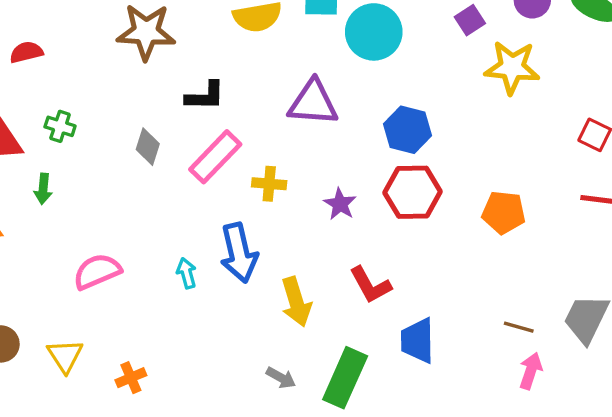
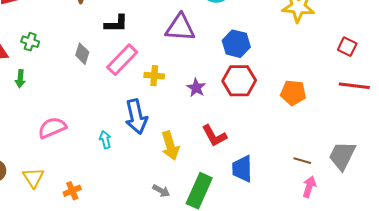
cyan arrow: (187, 273) -> (105, 140), moved

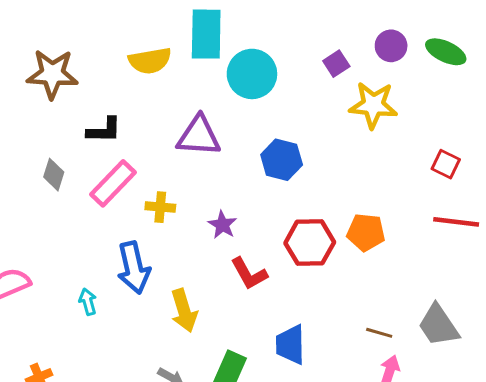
red hexagon: (239, 81) -> (310, 243), moved
red L-shape: (214, 136) -> (249, 274), moved
gray trapezoid: (342, 156) -> (438, 325), turned -60

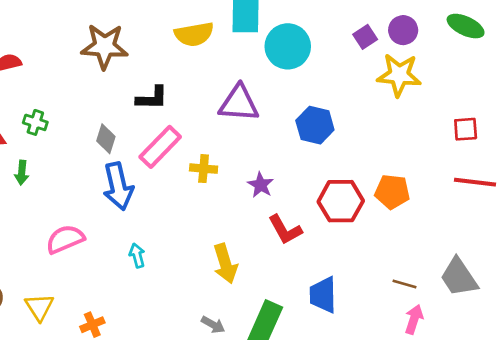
purple circle: (391, 46) -> (403, 30), moved
red square: (446, 164) -> (466, 129), turned -30
blue arrow: (134, 268) -> (118, 186), moved

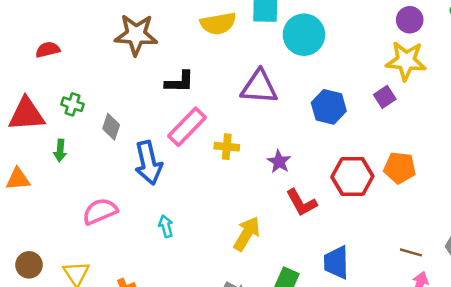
purple square: (365, 37) -> (385, 97), moved
gray diamond: (106, 139) -> (111, 127), moved
yellow arrow: (225, 264) -> (247, 234), turned -132

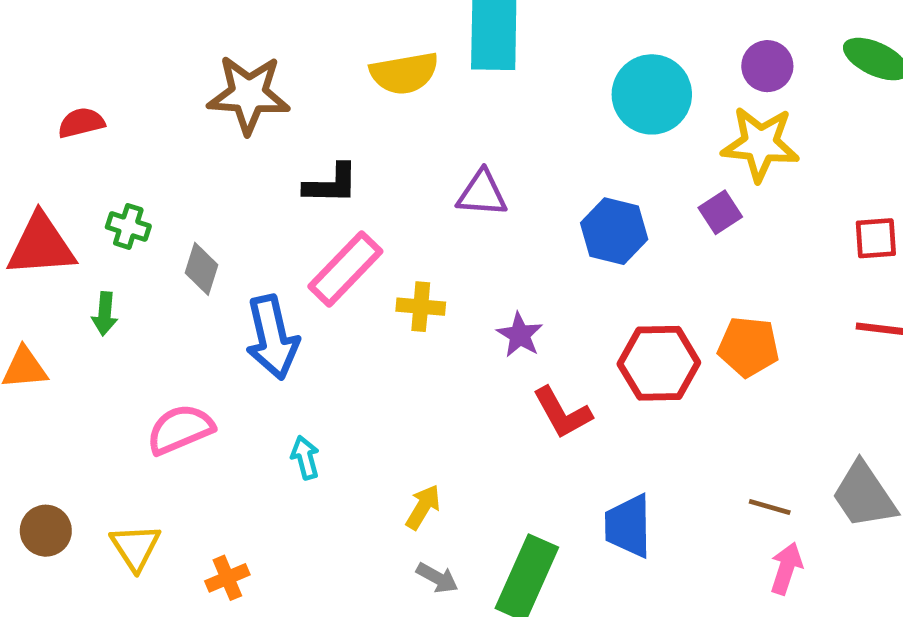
cyan circle: (304, 35) -> (652, 94), moved
purple triangle: (259, 87) -> (482, 193), size x0.7
yellow arrow: (247, 234) -> (423, 507), moved, size x0.7

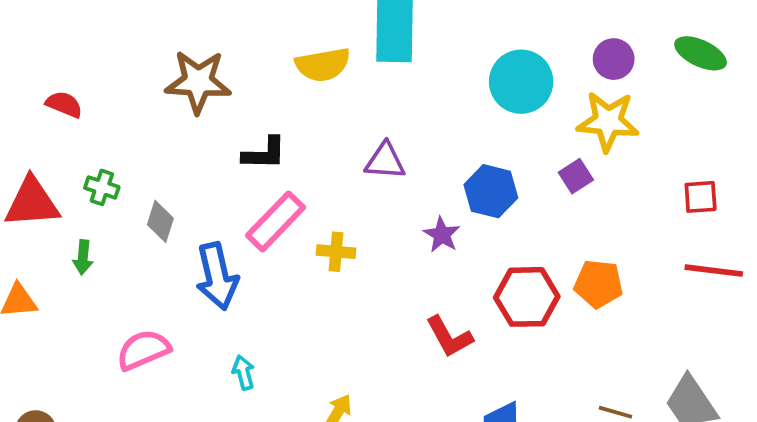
red semicircle: (81, 123) -> (64, 104), turned 36
purple star: (520, 335) -> (442, 235), moved

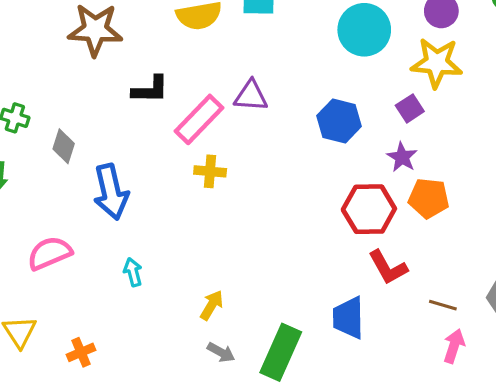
pink rectangle: (276, 221) -> (199, 119), moved
purple star: (442, 235) -> (402, 157), moved
red L-shape: (449, 337) -> (388, 267), moved

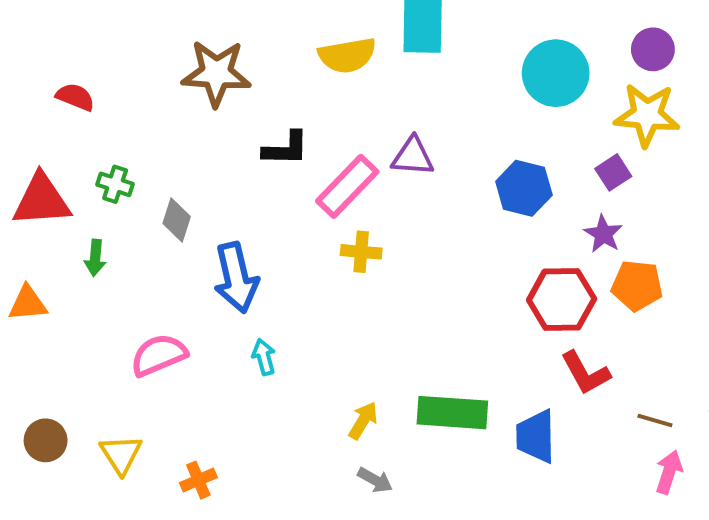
cyan arrow: (133, 272) -> (264, 357), moved
green rectangle: (281, 352) -> (452, 413), moved, turned 70

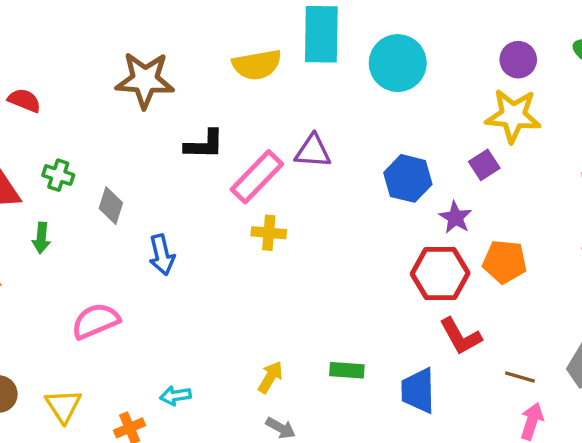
cyan circle: (556, 73) -> (398, 63), moved
purple star: (603, 234) -> (455, 217), moved
blue arrow: (236, 278) -> (162, 255), size x0.7
cyan arrow: (264, 357) -> (175, 396), moved, turned -84
green rectangle: (452, 413) -> (347, 370), size x0.6

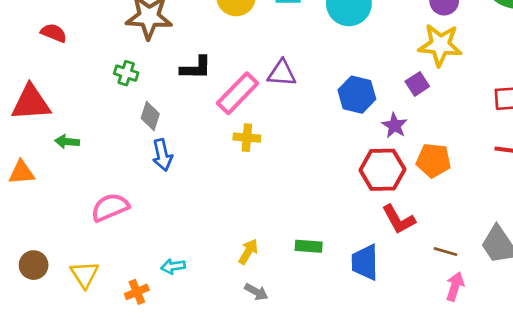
green cross: (58, 175) -> (126, 73), moved
gray diamond: (111, 206) -> (150, 116), moved
green arrow: (41, 238) -> (67, 142), turned 90

